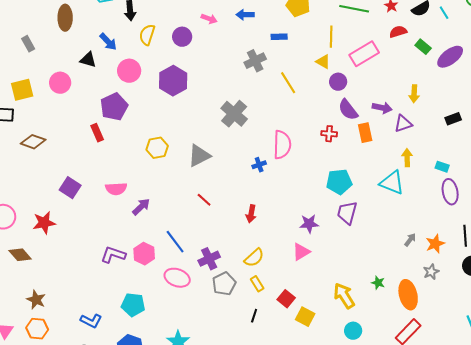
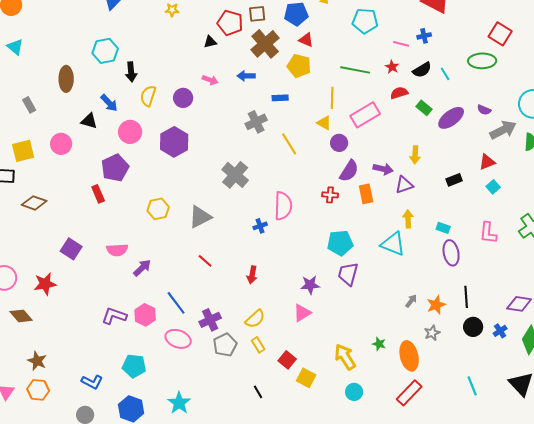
purple semicircle: (348, 110) -> (349, 171), turned -110
black line: (254, 316) -> (258, 392), moved, turned -48

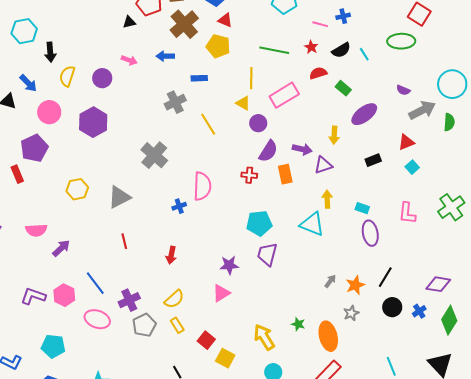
purple ellipse: (451, 118) -> (364, 114), moved
red line: (205, 261) -> (124, 241), turned 35
black line: (466, 297) -> (385, 277), turned 35

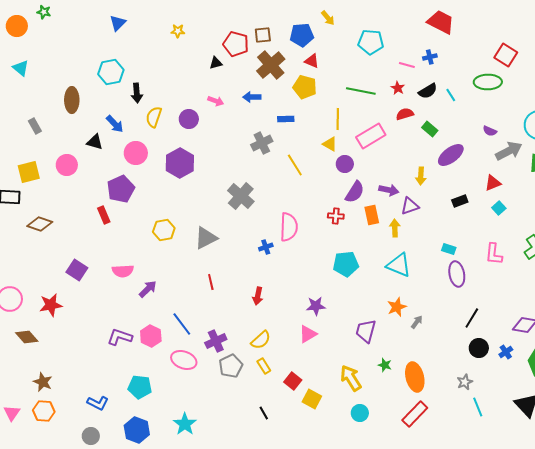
yellow arrow: (327, 199) -> (395, 228), moved
purple trapezoid: (267, 254) -> (366, 331), moved
orange star: (355, 285) -> (397, 307), moved
gray star: (351, 313) -> (465, 382), moved

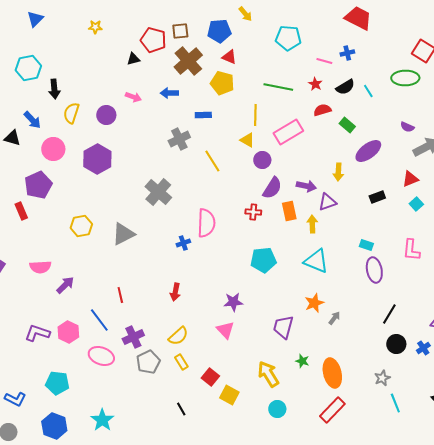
red line: (211, 282) -> (120, 295), moved
pink triangle: (308, 334) -> (225, 330), turned -42

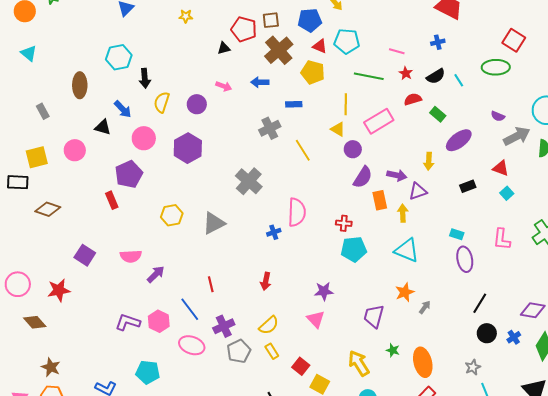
cyan pentagon: (288, 38) -> (347, 41), moved
pink line: (324, 61) -> (397, 51), moved
red triangle: (410, 179) -> (501, 168), turned 42
red cross: (253, 212) -> (344, 223), moved

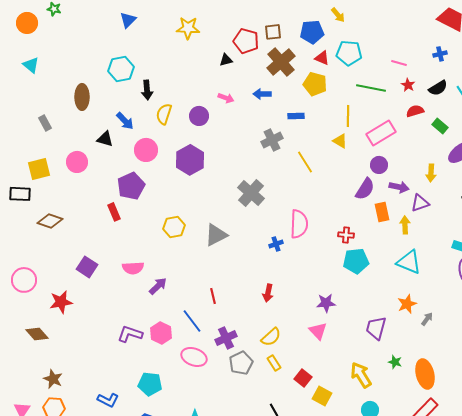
yellow star: (186, 16) -> (188, 28), size x1.6
purple circle: (353, 149) -> (379, 165), moved
pink circle: (18, 284) -> (24, 280), moved

